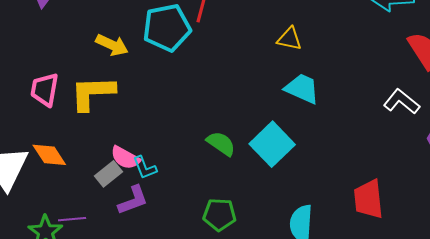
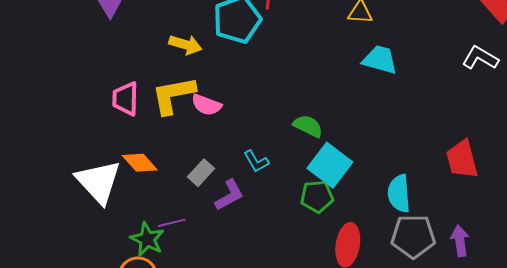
cyan square: (272, 144) -> (330, 165), moved
pink semicircle: (125, 158) -> (206, 105), moved
cyan L-shape: (145, 168) -> (256, 161), moved

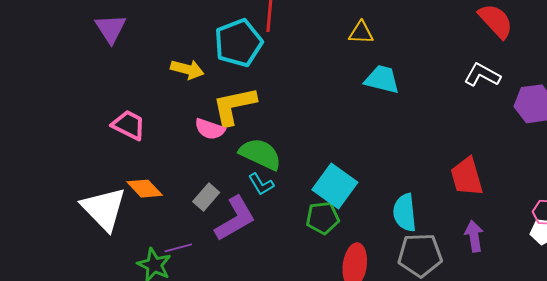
yellow L-shape: (173, 95) -> (234, 106), moved
pink trapezoid: (125, 99) -> (129, 125), turned 117
green semicircle: (308, 126) -> (260, 154), moved, size x1.4
purple L-shape: (229, 195) -> (235, 219), size x1.4
purple arrow: (460, 241) -> (474, 236), moved

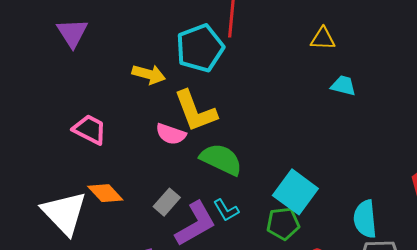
cyan trapezoid: (382, 79) -> (343, 86), size x0.7
yellow L-shape: (234, 106) -> (195, 111), turned -99
cyan L-shape: (261, 184) -> (226, 210), moved

